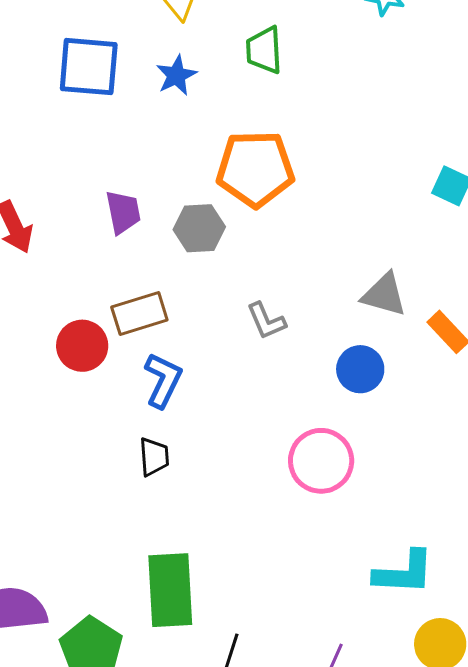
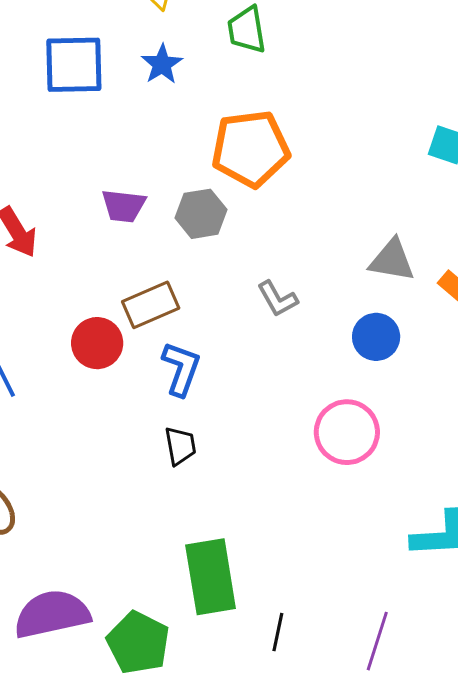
purple trapezoid: (123, 212) -> (124, 206), turned 114

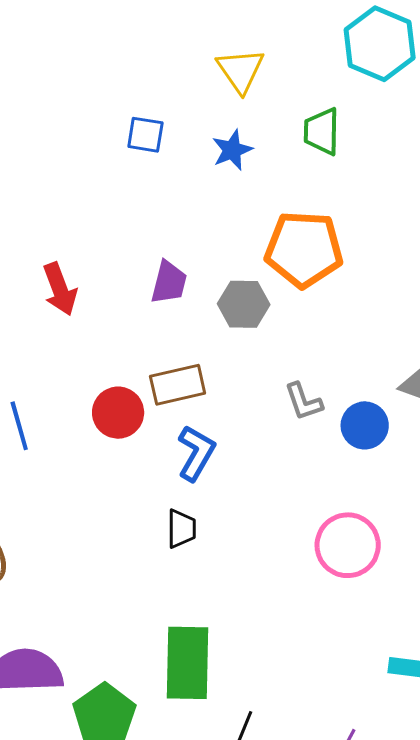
blue square: (74, 65) -> (145, 135), size x0.6
purple trapezoid: (124, 206) -> (169, 282), turned -93
blue circle: (376, 337) -> (365, 425), moved

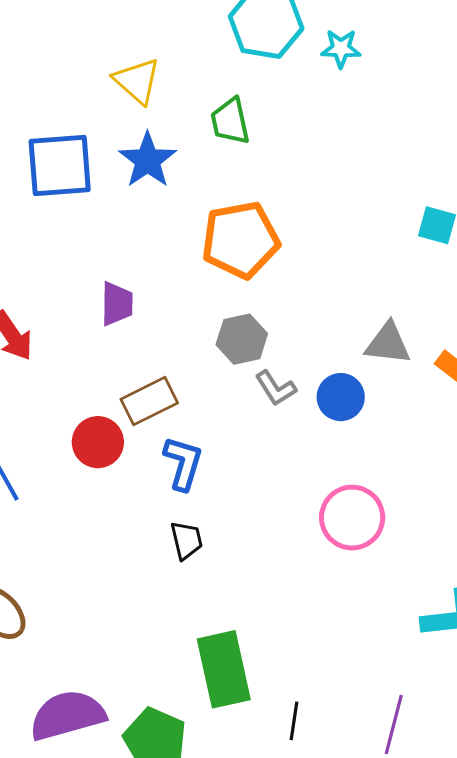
blue square: (145, 135) -> (60, 165), size x1.8
blue star: (232, 150) -> (148, 160), size x1.4
gray hexagon: (244, 304) -> (242, 339), moved

